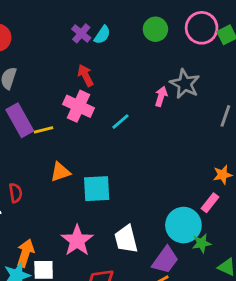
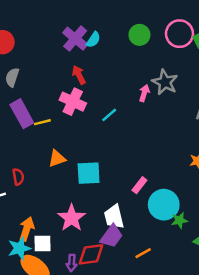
purple cross: (81, 33) -> (75, 39), size x1.5
pink rectangle: (210, 203) -> (139, 185), moved
purple trapezoid: (165, 260) -> (112, 236), moved

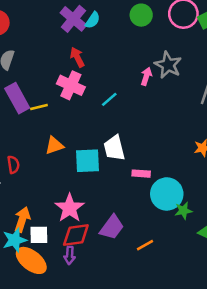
pink rectangle: (139, 185) -> (141, 174), turned 56
white trapezoid: (114, 217) -> (114, 148), moved
red diamond: (91, 254) -> (76, 235), moved

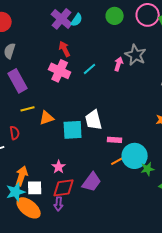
cyan line: (109, 99) -> (90, 69), moved
yellow line: (39, 107) -> (28, 109), moved
pink star: (70, 208) -> (59, 167), size x0.6
orange line: (145, 245) -> (118, 161), moved

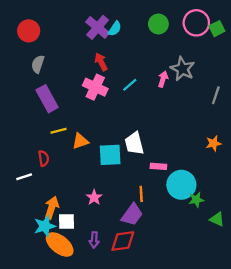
orange line: (118, 161) -> (141, 194), moved, turned -64
red diamond: (64, 188) -> (123, 241), moved

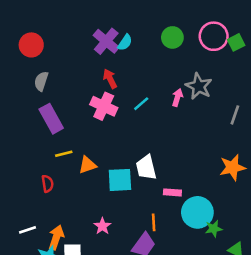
orange star: (214, 143) -> (232, 167), size x1.5
white line: (24, 177) -> (27, 230), moved

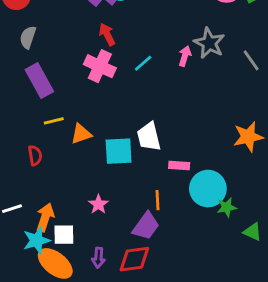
gray line: (235, 115) -> (251, 60), moved, turned -54

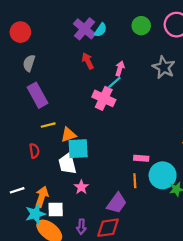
pink arrow: (185, 56) -> (120, 68), moved
pink cross: (100, 66) -> (104, 98), moved
white trapezoid: (149, 137) -> (67, 164), moved
cyan square: (119, 151) -> (78, 149), moved
orange line: (157, 200) -> (135, 181), moved

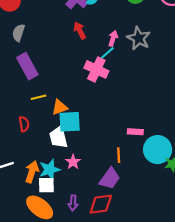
gray star: (164, 67) -> (139, 38), moved
orange line: (135, 181) -> (119, 155), moved
cyan star: (35, 214) -> (50, 170), moved

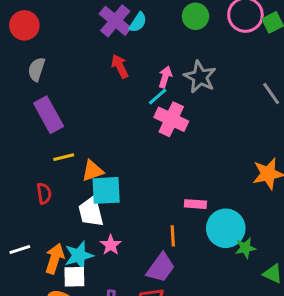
pink cross: (96, 69) -> (171, 119), moved

